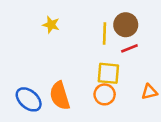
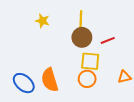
brown circle: (126, 25) -> (82, 37), moved
yellow line: (105, 33) -> (81, 20), moved

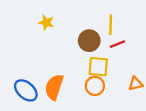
yellow line: (81, 20) -> (111, 25), moved
orange semicircle: (50, 80) -> (54, 87), turned 35

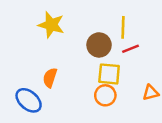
yellow star: (46, 23) -> (51, 25), size x1.5
orange semicircle: (54, 87) -> (50, 78), moved, size x0.7

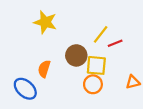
yellow line: (123, 27) -> (101, 34), moved, turned 36
brown circle: (99, 45) -> (76, 55), moved

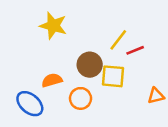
orange semicircle: (44, 69) -> (52, 80), turned 56
orange circle: (93, 84) -> (81, 98), moved

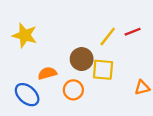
yellow star: (53, 26) -> (25, 35), moved
red line: (135, 50) -> (133, 32), moved

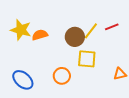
brown circle: (82, 59) -> (75, 37), moved
orange semicircle: (47, 73) -> (40, 35), moved

